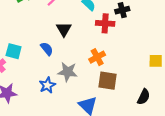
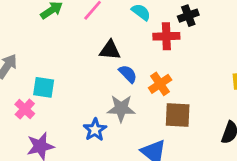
black triangle: (64, 29) -> (110, 50), turned -49
blue semicircle: (47, 49) -> (128, 74), moved

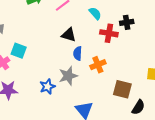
blue semicircle: (128, 74) -> (78, 53), turned -144
gray star: (121, 108) -> (68, 76), turned -30
brown square: (178, 115) -> (122, 89), moved

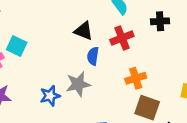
red cross: (109, 33) -> (122, 38), moved, turned -36
orange cross: (98, 65) -> (136, 78), moved

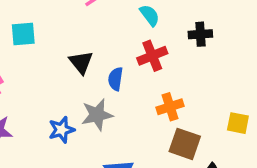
black triangle: (83, 31) -> (81, 62), moved, turned 30
cyan square: (17, 46) -> (23, 34), moved, turned -30

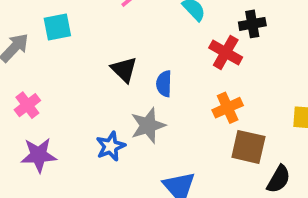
cyan square: (23, 34) -> (57, 27), moved
red cross: (152, 56) -> (226, 53), moved, turned -32

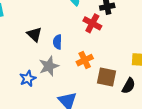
orange cross: (228, 108) -> (85, 60), moved
black semicircle: (279, 179) -> (129, 86), moved

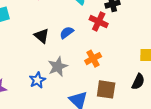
blue semicircle: (57, 42) -> (67, 33), moved, turned 56
brown square: (107, 77) -> (106, 89), moved

